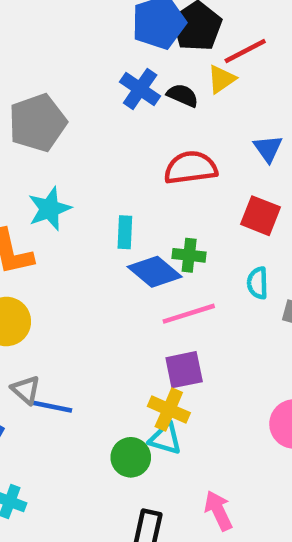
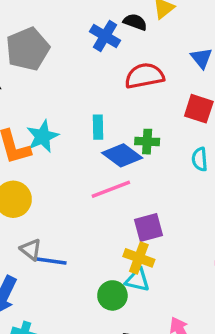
blue cross: (140, 89) -> (105, 36), moved
cyan star: (49, 209) -> (43, 136), moved
pink line: (189, 314) -> (111, 189), moved

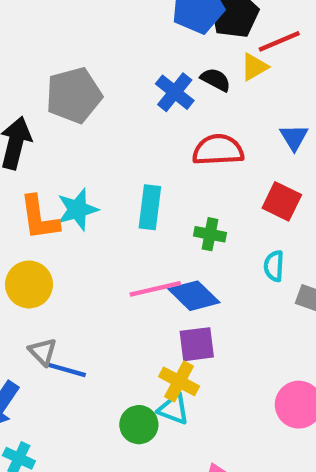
cyan rectangle: (98, 127) -> (150, 207), size x1.4
blue diamond: (122, 155) -> (194, 296), moved

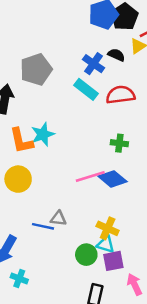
cyan rectangle: (150, 207) -> (86, 89), moved, turned -55
purple square: (197, 344) -> (113, 261), moved
gray triangle: (43, 352) -> (58, 218), moved, turned -35

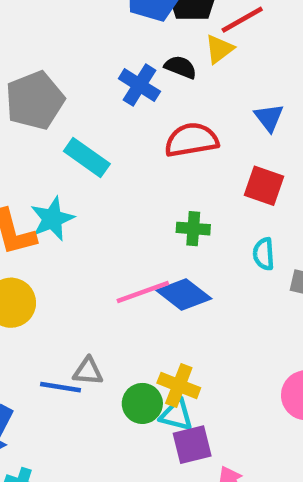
cyan rectangle: (86, 89) -> (87, 158), moved
green circle: (86, 255) -> (142, 403), moved

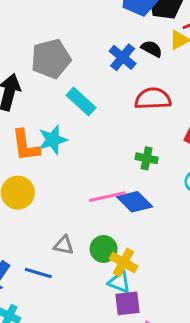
blue line: (61, 387) -> (38, 273), moved
green circle: (142, 403) -> (104, 249), moved

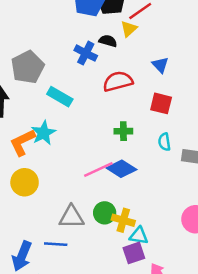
orange L-shape: (26, 145) -> (22, 142), turned 84
gray triangle: (64, 245) -> (71, 217), size x1.5
cyan triangle: (119, 282) -> (139, 236), moved

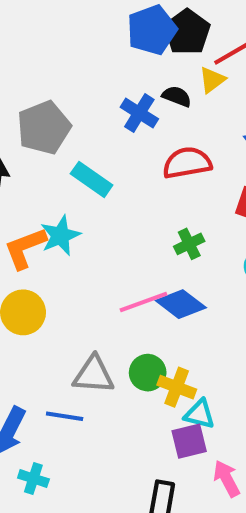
green cross: (123, 131) -> (189, 244), turned -30

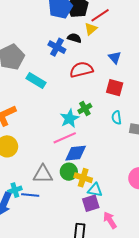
cyan star: (60, 236) -> (69, 118), moved
blue diamond: (181, 304) -> (76, 153), moved, turned -40
cyan cross: (33, 479) -> (15, 190), moved, turned -32

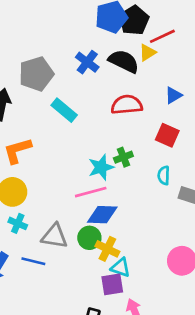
black semicircle: (74, 38) -> (124, 61), size x1.6
blue cross: (57, 47) -> (87, 62), moved
blue triangle: (115, 58) -> (173, 95), turned 32
cyan cross: (15, 190) -> (18, 223), moved, turned 32

